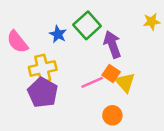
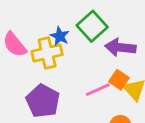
purple arrow: (112, 44) -> (120, 47), turned -64
yellow cross: (43, 68) -> (47, 53), moved

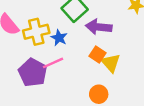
blue star: (60, 36) -> (59, 38), moved
pink line: (98, 90) -> (53, 63), moved

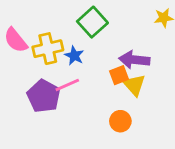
purple arrow: (99, 27) -> (134, 60), moved
orange square: (97, 55) -> (119, 75), turned 35

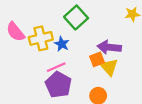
purple pentagon: (44, 96) -> (58, 85), moved

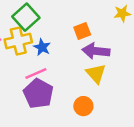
green square: (76, 17) -> (26, 17), moved
orange square: (97, 59) -> (82, 31), moved

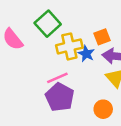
yellow cross: (18, 41) -> (69, 46), moved
blue star: (42, 47) -> (86, 54), moved

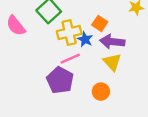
orange square: (102, 37) -> (100, 23), turned -35
pink line: (57, 78) -> (70, 59), moved

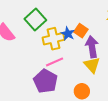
blue star: (85, 39) -> (68, 34), moved
purple arrow: (112, 42) -> (92, 47), turned 75

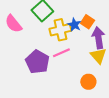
purple pentagon: (45, 81) -> (37, 62), moved

